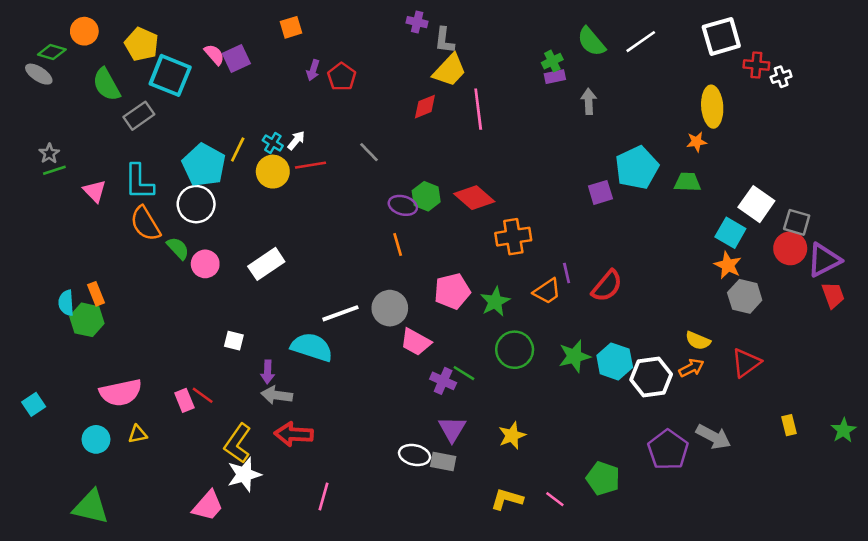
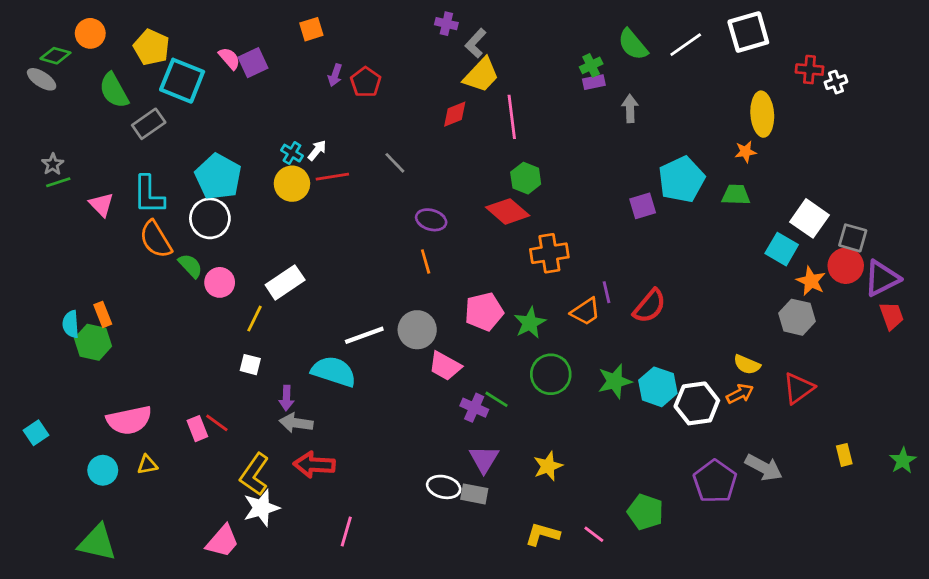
white square: (721, 36) -> (748, 32), moved
gray L-shape: (444, 40) -> (476, 43), turned 36
yellow line: (238, 149) -> (254, 319), moved
green hexagon: (426, 196) -> (526, 178), moved
orange star: (728, 265) -> (811, 281), moved

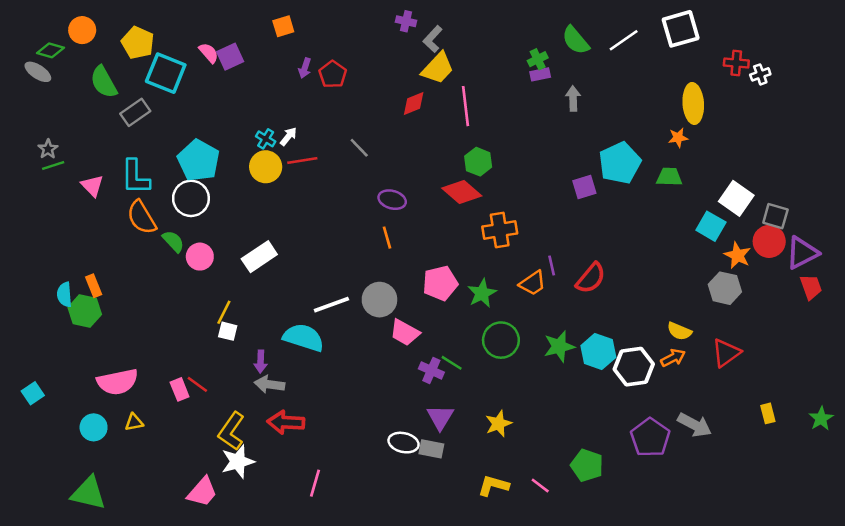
yellow line: (254, 319) -> (224, 312), moved

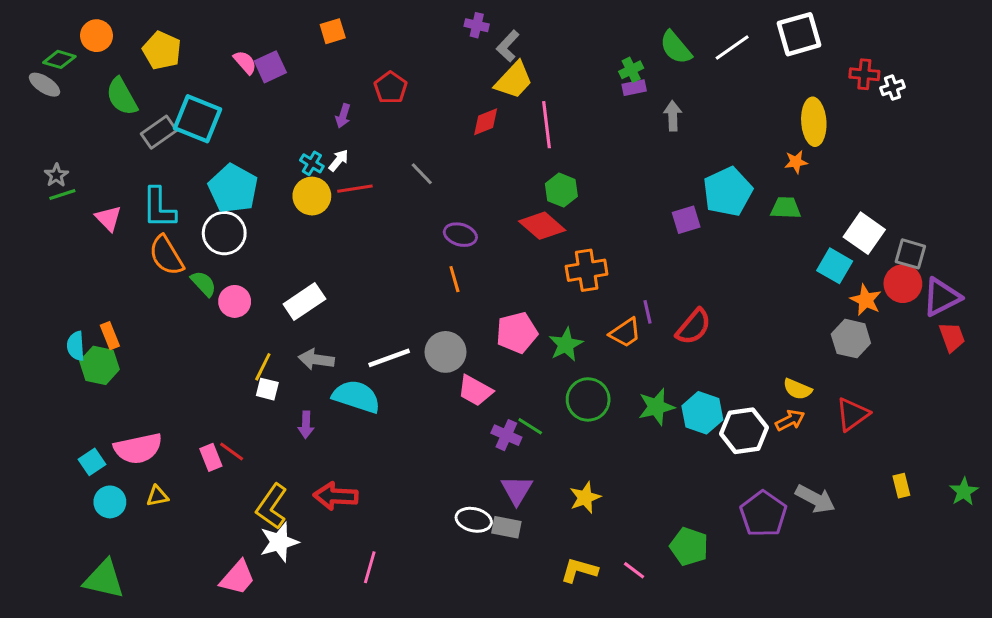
purple arrow: (305, 68) -> (343, 116), moved
cyan square: (166, 73) -> (197, 119), moved
gray arrow: (269, 384) -> (316, 359), moved
cyan square: (33, 393) -> (92, 462), moved

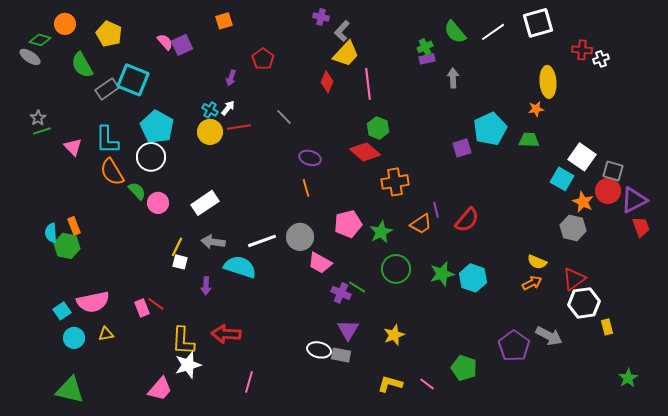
red diamond: (486, 122) -> (327, 82), turned -45
white hexagon: (744, 431) -> (584, 303), moved
green star: (964, 492) -> (628, 378), moved
yellow L-shape: (272, 506) -> (183, 341), turned -32

